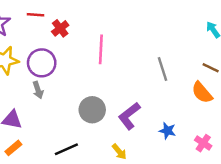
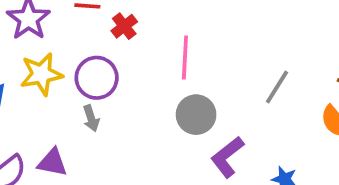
gray line: (162, 69) -> (277, 87), turned 50
gray circle: (92, 110) -> (196, 115), moved

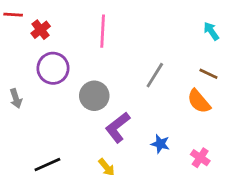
pink line: (185, 57) -> (103, 31), moved
purple circle: (97, 78) -> (53, 68), moved

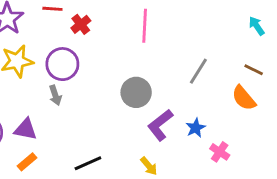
purple circle: (53, 68) -> (62, 64), moved
blue star: (160, 144) -> (196, 128), moved, turned 30
pink cross: (200, 158) -> (220, 152), moved

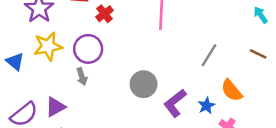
gray circle: (136, 92) -> (144, 84), moved
orange semicircle: (244, 98) -> (232, 90), moved
purple triangle: (26, 129) -> (55, 107), turned -40

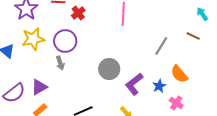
brown line: (258, 54) -> (193, 36), moved

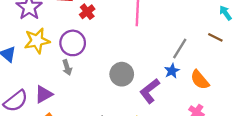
blue star: (159, 86) -> (172, 71), moved

